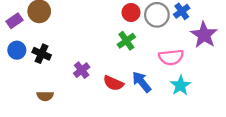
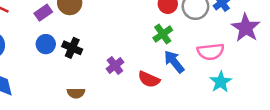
blue arrow: (142, 82) -> (174, 62), moved

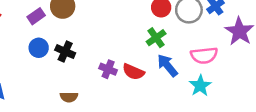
purple cross: (115, 65) -> (108, 69), turned -30
red semicircle: (149, 79) -> (133, 72), moved
cyan star: (221, 82) -> (200, 86), moved

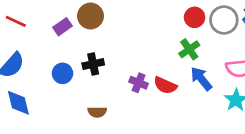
blue circle: (39, 48) -> (62, 73), moved
black cross: (65, 52) -> (93, 64), turned -36

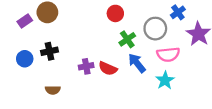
red circle: (195, 17) -> (115, 13), moved
gray circle: (224, 20) -> (155, 29), moved
purple cross: (139, 83) -> (86, 66), turned -32

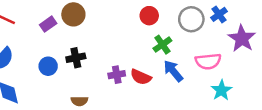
gray circle: (155, 29) -> (191, 19), moved
cyan star: (165, 80) -> (221, 90), moved

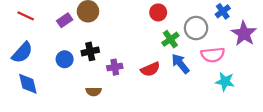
gray circle: (191, 19) -> (196, 28), moved
purple cross: (117, 75) -> (115, 67), moved
red semicircle: (141, 77) -> (150, 69), turned -48
cyan star: (221, 90) -> (225, 82), turned -30

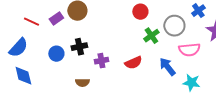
red line: (26, 16) -> (31, 22), moved
blue arrow: (180, 64) -> (167, 67), moved
cyan star: (225, 82) -> (191, 83), moved

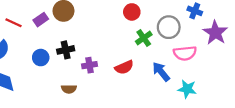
blue cross: (198, 11) -> (195, 11), turned -32

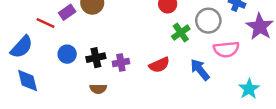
red line: (14, 23) -> (46, 23), moved
black cross: (66, 50) -> (96, 58), moved
cyan star: (187, 89) -> (249, 89), moved, turned 30

